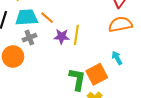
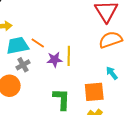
orange square: (97, 74) -> (94, 92), turned 30
green L-shape: (77, 79) -> (62, 99), moved

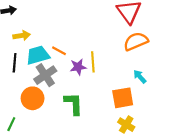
gray cross: (23, 65) -> (45, 75), size x1.5
green L-shape: (62, 99) -> (74, 104), moved

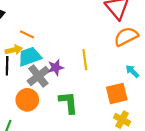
yellow arrow: (22, 36) -> (14, 50), moved
orange line: (59, 51) -> (27, 34), moved
purple star: (78, 67) -> (56, 67), moved

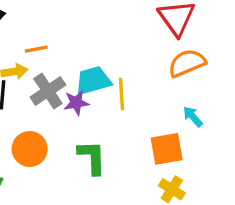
orange line: (27, 34) -> (36, 49), turned -40
cyan trapezoid: (30, 57) -> (93, 81), moved
gray cross: (38, 76) -> (48, 91), moved

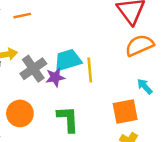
orange line: (36, 49) -> (22, 16), moved

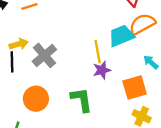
cyan trapezoid: (68, 60) -> (121, 36), moved
purple star: (55, 77) -> (102, 70), moved

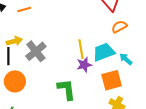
orange semicircle: (142, 24) -> (119, 27), size x0.7
cyan trapezoid: (121, 36) -> (104, 52), moved
orange circle: (36, 99) -> (15, 81), moved

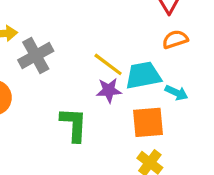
yellow line: (81, 49) -> (108, 64), turned -54
cyan arrow: (126, 59) -> (177, 93), turned 152

